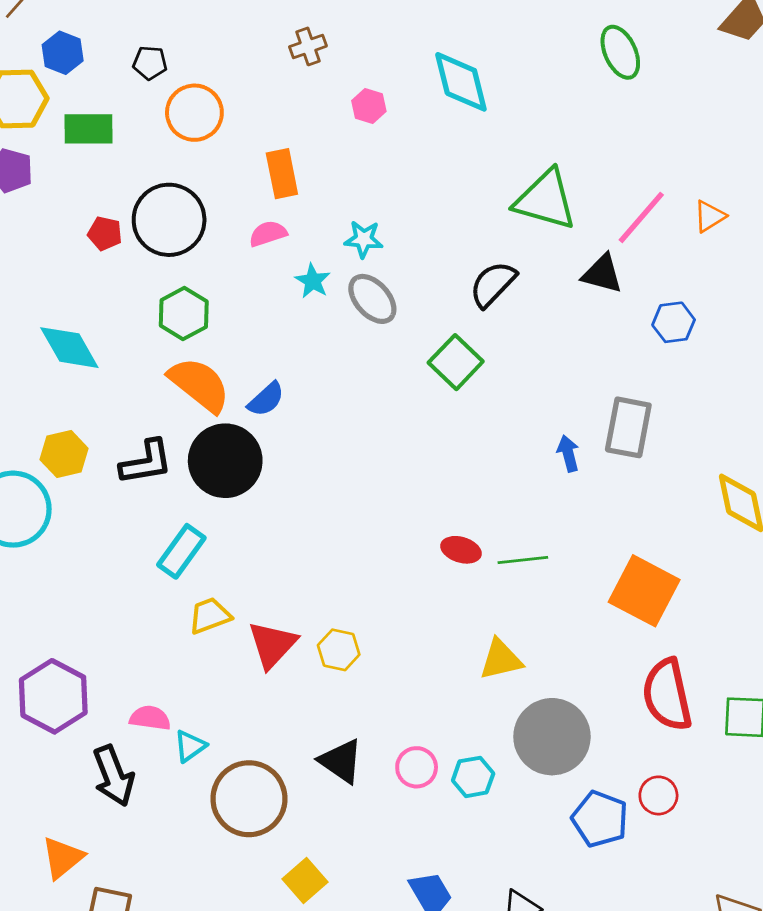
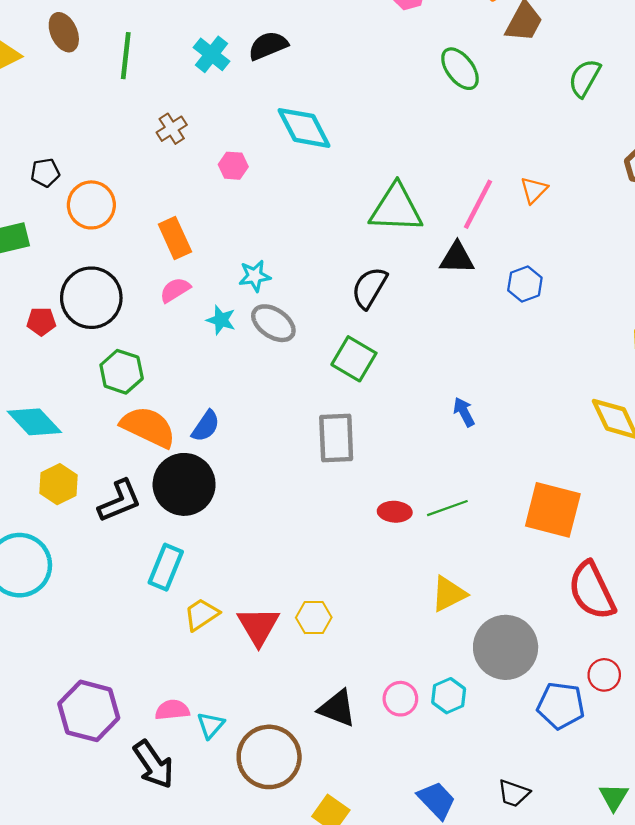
green ellipse: (620, 52) -> (460, 69), moved
gray rectangle: (628, 427) -> (336, 438), moved
yellow hexagon: (64, 454) -> (58, 484), moved

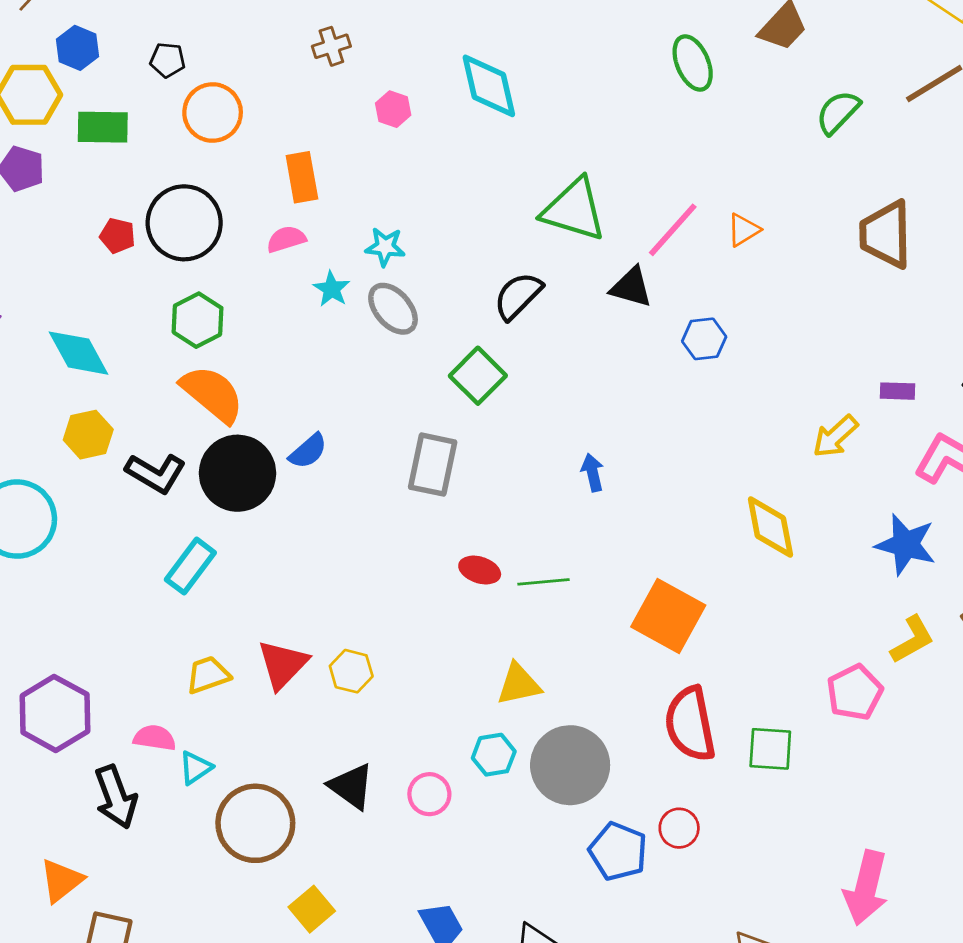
blue semicircle: (206, 426) -> (308, 451), moved
black L-shape: (120, 501) -> (156, 473), turned 39
yellow trapezoid: (201, 614) -> (208, 675), moved
cyan hexagon: (449, 696) -> (494, 755), moved

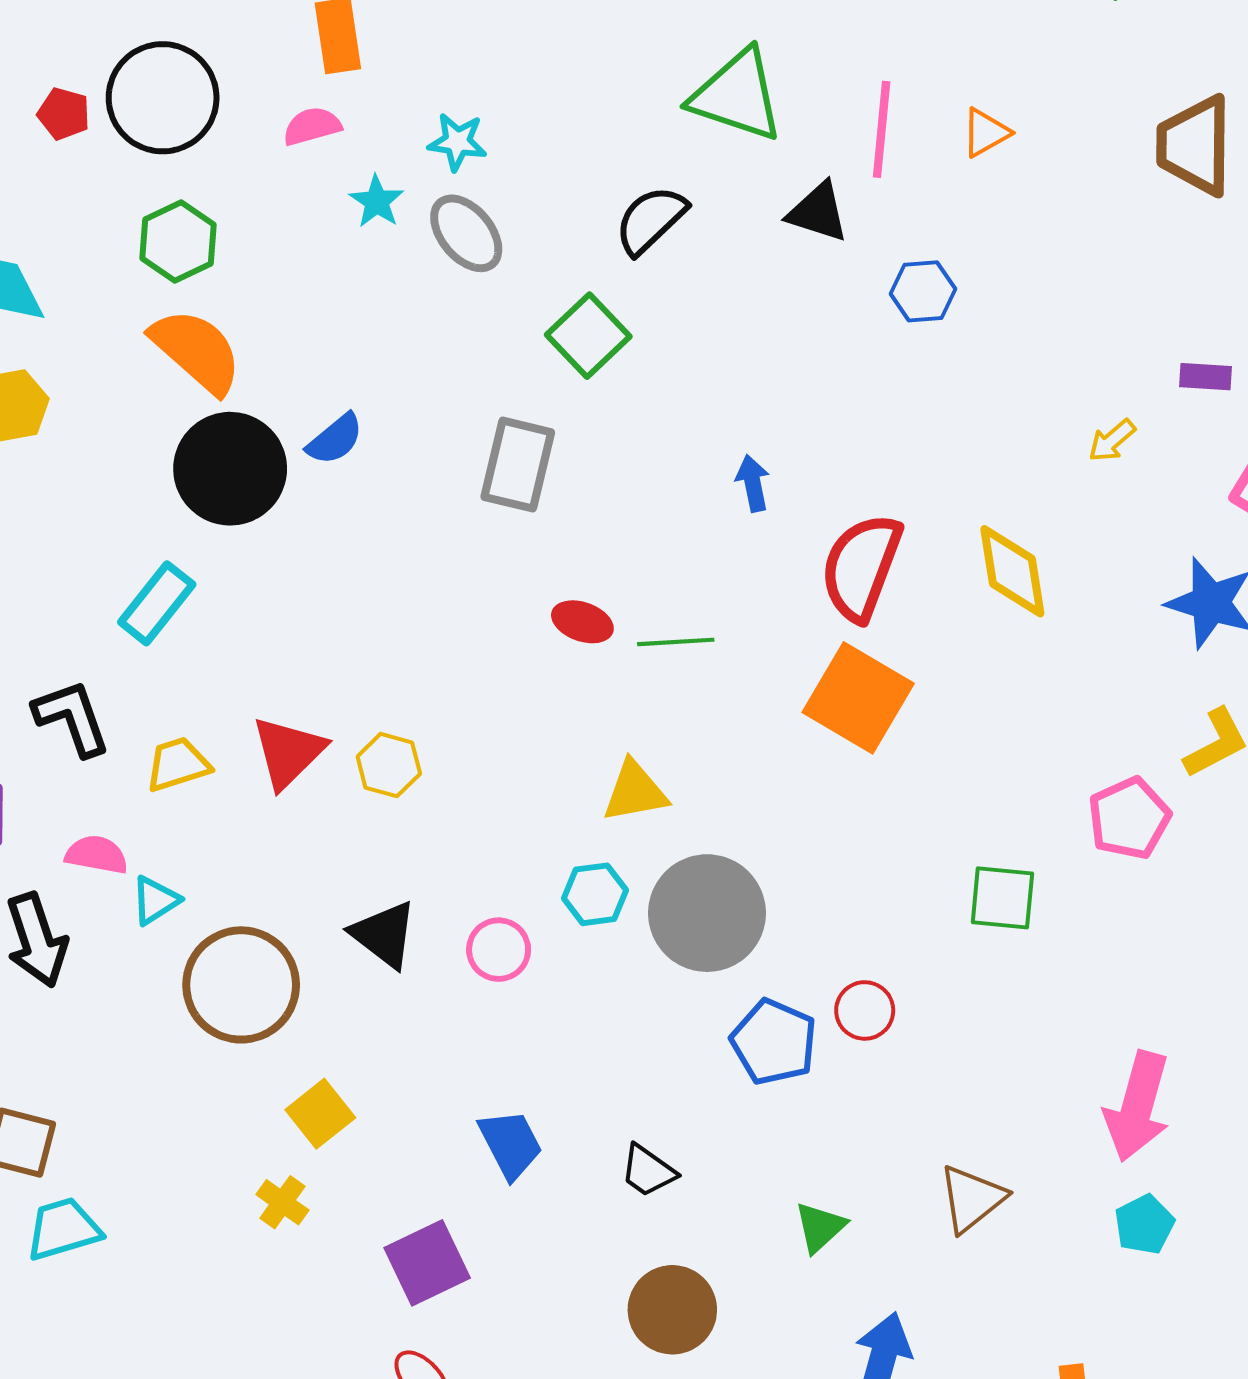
pink line: (673, 230) -> (882, 129), turned -38
yellow arrow: (835, 436) -> (1112, 441), size x0.7
black L-shape: (156, 473) -> (72, 718), moved, turned -142
red semicircle: (690, 724) -> (861, 567), moved, turned 30

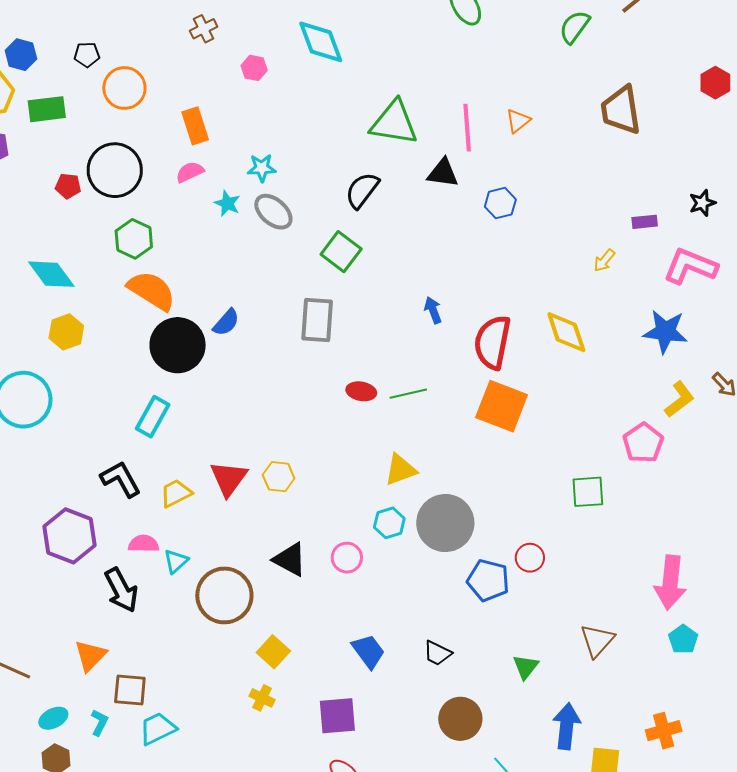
purple square: (427, 1263) -> (337, 716), turned 30

